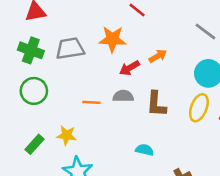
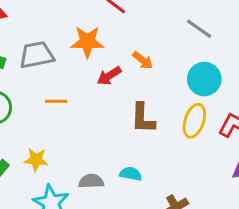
orange arrow: (158, 56) -> (143, 60), turned 72
gray semicircle: (123, 96) -> (91, 181), moved
orange line: (91, 102) -> (56, 101), moved

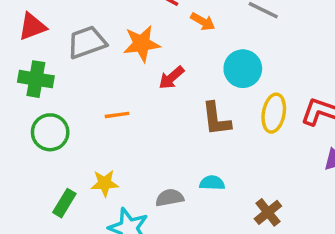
gray trapezoid: (37, 55) -> (87, 42), moved
orange arrow: (143, 60) -> (203, 22), moved
cyan circle: (204, 79) -> (243, 69), moved

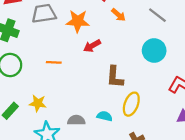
cyan circle: (243, 69) -> (154, 51), moved
yellow ellipse: (274, 113) -> (131, 104), moved

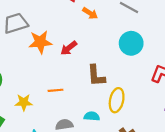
orange star: (78, 21) -> (40, 42), moved
orange line: (54, 62) -> (55, 90), moved
yellow star: (38, 103) -> (24, 102), moved

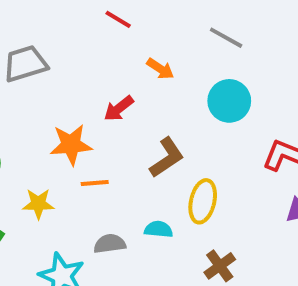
orange arrow: (90, 13) -> (160, 69), moved
orange star: (40, 42) -> (71, 145), moved
brown L-shape: (96, 76) -> (167, 158), turned -120

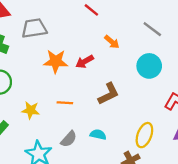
orange star: (71, 145) -> (56, 61), moved
yellow ellipse: (203, 201) -> (144, 135), moved
gray semicircle: (110, 244) -> (69, 139), turned 132

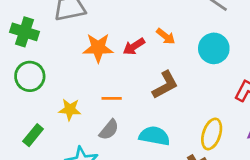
orange arrow: (112, 42) -> (166, 36), moved
cyan semicircle: (98, 135) -> (154, 136), size x1.5
gray semicircle: (69, 139) -> (109, 130), moved

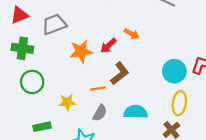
cyan circle: (214, 48) -> (174, 71), moved
brown L-shape: (165, 85) -> (120, 73), moved
green rectangle: (33, 135) -> (42, 127), turned 48

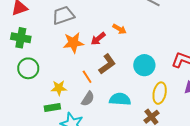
gray trapezoid: (54, 24) -> (63, 15), moved
cyan circle: (174, 71) -> (144, 65), moved
orange line: (98, 88) -> (87, 77), turned 64
green rectangle: (42, 127) -> (52, 108), moved

